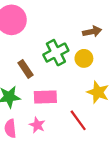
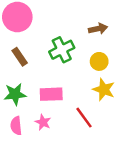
yellow circle: (84, 58) -> (99, 61), moved
brown rectangle: (26, 69) -> (20, 57), moved

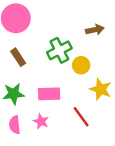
yellow circle: (99, 61) -> (81, 65), moved

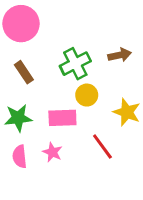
brown arrow: (95, 30) -> (120, 55), moved
yellow circle: (81, 65) -> (87, 95), moved

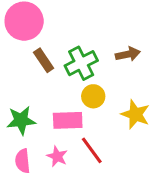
brown rectangle: (24, 72) -> (44, 60), moved
red line: (102, 146) -> (92, 150), moved

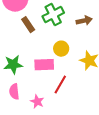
green cross: (81, 63) -> (53, 15), moved
red line: (92, 150) -> (60, 85), turned 66
pink star: (57, 156) -> (37, 102), moved

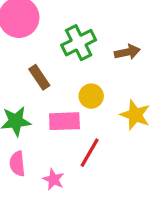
brown rectangle: (28, 25) -> (39, 77), moved

